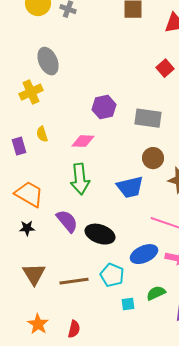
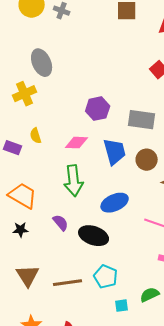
purple rectangle: (19, 146) -> (13, 148), turned -54
blue trapezoid: (130, 187) -> (115, 152), moved, turned -92
purple semicircle: (67, 221) -> (61, 223), size x0.7
blue ellipse: (144, 254) -> (115, 203), moved

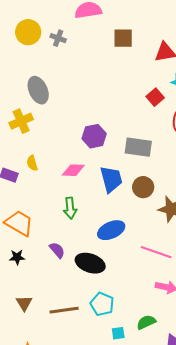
green arrow: (74, 181) -> (70, 208), size x0.7
brown triangle: (28, 276) -> (24, 303), size x0.7

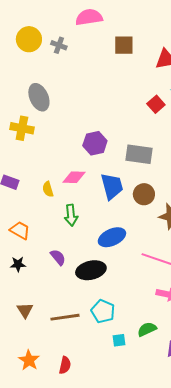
yellow cross: (21, 121) -> (22, 128), turned 35
yellow semicircle: (32, 163) -> (48, 189), moved
orange trapezoid: (19, 223) -> (20, 230), size x0.7
black ellipse: (90, 263) -> (91, 270), turned -32

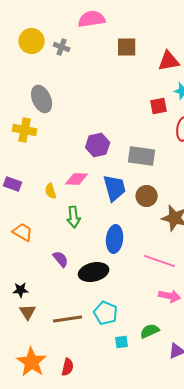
red square: (156, 104) -> (159, 106), turned 30
blue ellipse: (112, 237) -> (115, 239), turned -60
black star: (18, 264) -> (21, 290), moved
orange star: (29, 360) -> (32, 362), size x1.4

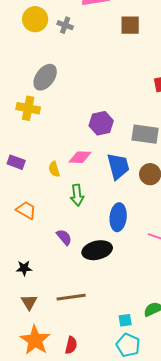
gray ellipse: (42, 99) -> (45, 77), turned 60
brown triangle: (28, 312) -> (29, 302), moved
cyan pentagon: (106, 313) -> (128, 345), moved

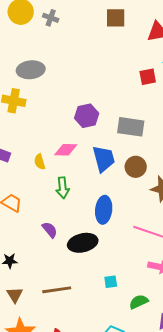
gray ellipse: (45, 77) -> (31, 70), turned 48
cyan square: (125, 320) -> (111, 282), moved

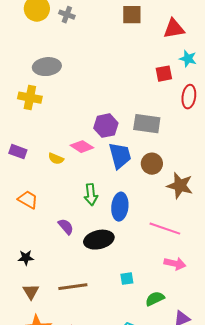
purple hexagon: (87, 116) -> (106, 126), moved
pink diamond: (66, 150) -> (82, 147), turned 30
yellow semicircle: (40, 162) -> (56, 159), turned -49
green arrow: (63, 188) -> (91, 195), moved

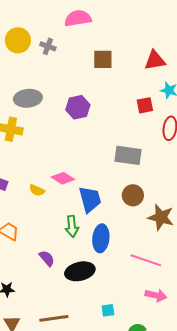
brown square: (132, 15) -> (103, 59), moved
purple hexagon: (106, 126) -> (78, 107), moved
blue trapezoid: (120, 156) -> (90, 199), moved

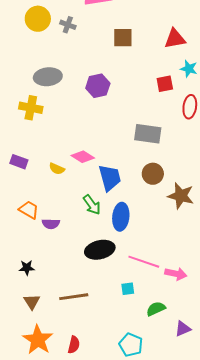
green arrow: (72, 226) -> (92, 205), turned -30
purple semicircle: (47, 258) -> (51, 224), moved, turned 132
pink line: (146, 260) -> (144, 262), moved

